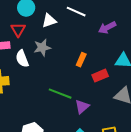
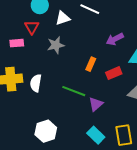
purple arrow: (107, 28) -> (115, 39), moved
white semicircle: (22, 59) -> (36, 83), moved, turned 30
orange rectangle: (81, 60) -> (91, 64), moved

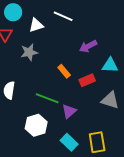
orange rectangle: (91, 64) -> (64, 71), turned -64
white hexagon: (46, 131) -> (36, 125), moved

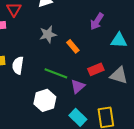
purple arrow: (88, 46) -> (97, 21), turned -30
gray star: (29, 52) -> (48, 34), moved
red rectangle: (87, 80) -> (96, 69), moved

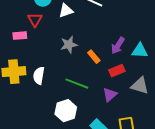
purple arrow: (97, 21) -> (118, 46), moved
red rectangle: (96, 69) -> (117, 71), moved
purple triangle: (78, 86) -> (110, 95), moved

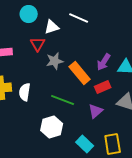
red triangle: (35, 20) -> (38, 44), moved
orange rectangle: (94, 57) -> (80, 73), size x1.6

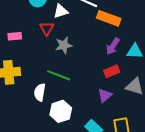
orange rectangle: (80, 73) -> (109, 18), moved, turned -30
white semicircle: (25, 92) -> (40, 92), moved
green line: (63, 100) -> (59, 75), moved

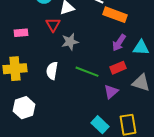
green line: (59, 75) -> (87, 72), moved
white semicircle: (40, 92) -> (52, 71), moved
white hexagon: (61, 111) -> (24, 108), moved

